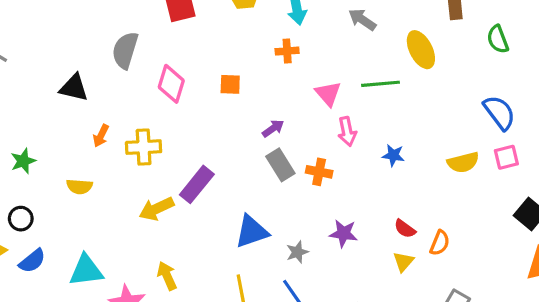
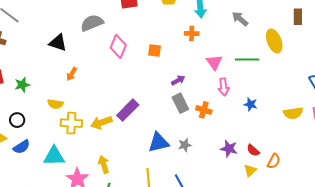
gray semicircle: (125, 50) -> (92, 23), turned 45
yellow cross: (144, 147) -> (71, 123), moved
purple star: (343, 233) -> (229, 149), moved
gray star: (297, 252) -> (185, 145), moved

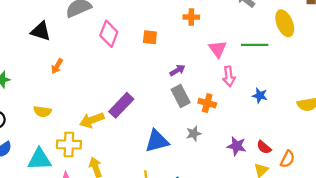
yellow semicircle: (55, 104) -> (42, 111), moved
yellow cross: (71, 123) -> (69, 145), moved
gray star: (185, 145) -> (194, 134), moved

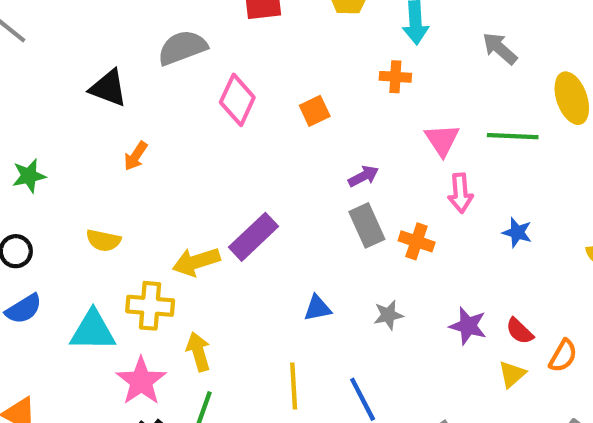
orange square: (150, 37) -> (315, 111), turned -35
gray star: (194, 134) -> (388, 315), moved
blue triangle: (157, 141) -> (317, 308), size x0.6

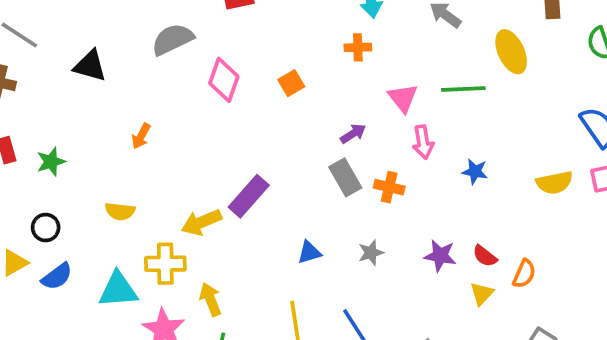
black triangle: (108, 88) -> (90, 66), moved
purple arrow: (364, 176) -> (353, 134), moved

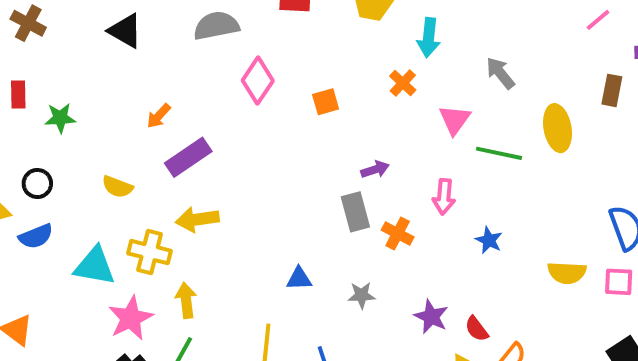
orange cross: (358, 47) -> (403, 83), turned 30
pink triangle: (403, 98) -> (455, 120), moved
purple rectangle: (249, 196) -> (188, 157), moved

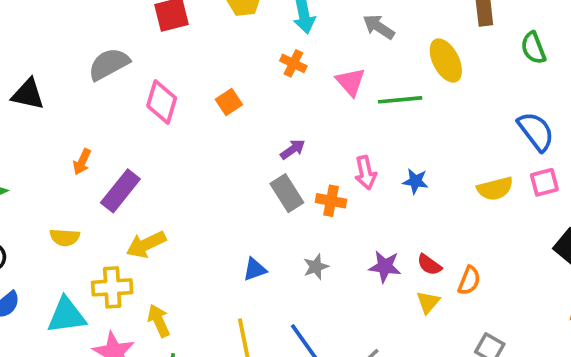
pink arrow: (444, 197) -> (366, 173), moved

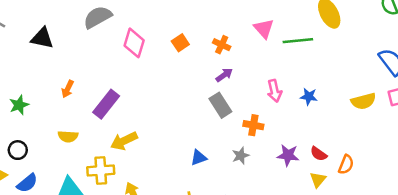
orange cross: (293, 63) -> (222, 45), moved
orange arrow: (82, 162) -> (68, 89), moved
orange cross: (331, 201) -> (253, 125), moved

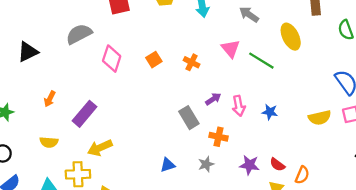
black triangle: (42, 38) -> (28, 52), turned -40
green line: (298, 41) -> (261, 61), turned 36
purple arrow: (224, 75) -> (213, 99), moved

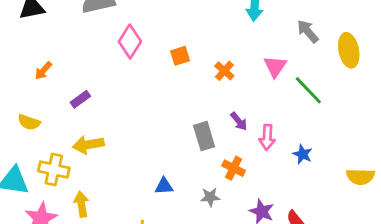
yellow ellipse: (291, 37) -> (349, 50), moved
purple arrow: (213, 99) -> (239, 121), turned 70
purple rectangle: (85, 114) -> (80, 99), size x0.6

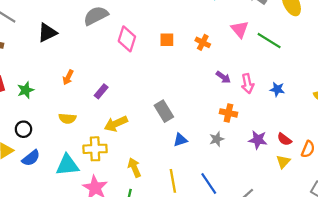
orange square: (180, 56) -> (167, 40), turned 32
gray rectangle: (204, 136) -> (164, 111), moved
yellow arrow: (82, 204) -> (134, 168), moved

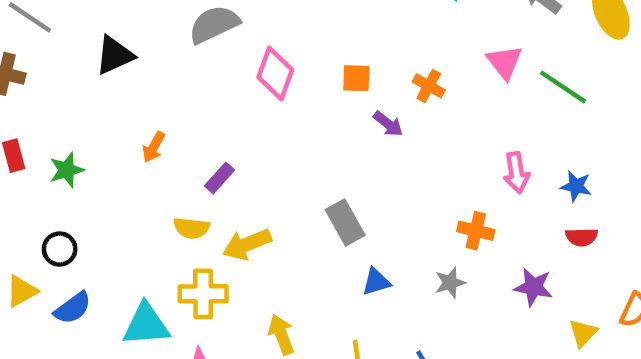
purple arrow: (223, 77) -> (388, 124), moved
yellow semicircle: (67, 118) -> (191, 228), moved
red semicircle: (284, 139) -> (582, 237), moved, turned -40

